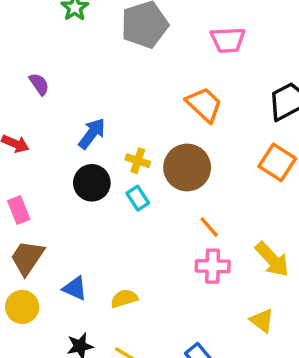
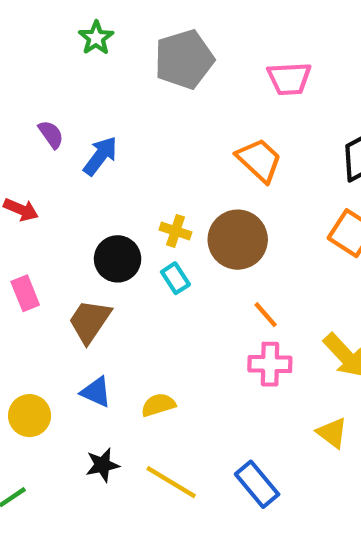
blue arrow: (92, 133) -> (100, 156), moved
brown trapezoid: (27, 258) -> (90, 321), moved

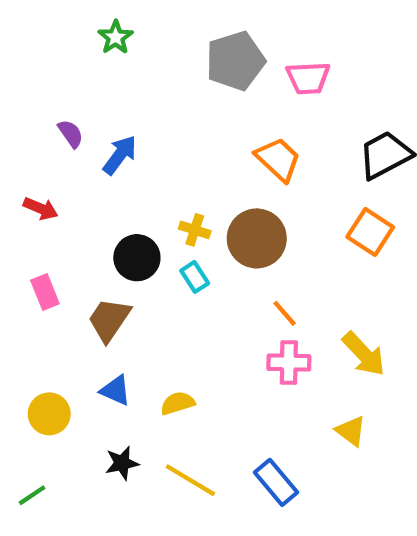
gray pentagon: (184, 59) -> (235, 61), moved

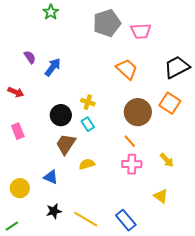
brown circle: (257, 238) -> (138, 112), moved
brown trapezoid: (109, 320) -> (66, 144), moved
yellow arrow: (364, 354) -> (167, 160), size x0.7
yellow semicircle: (178, 403) -> (87, 164), moved

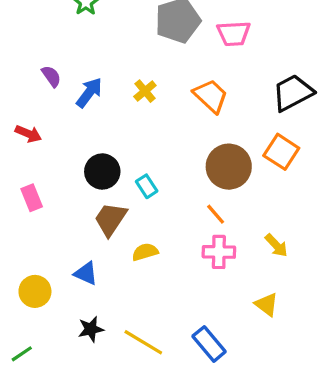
yellow cross: (88, 102) -> (145, 91), moved, turned 32

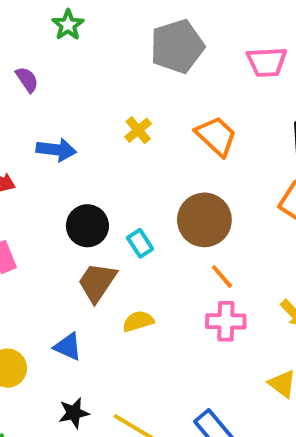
pink trapezoid: (234, 34) -> (267, 62), moved
purple semicircle: (51, 76) -> (27, 80), moved
blue arrow: (89, 93) -> (56, 150), moved, turned 60
brown circle: (229, 167) -> (204, 220), moved

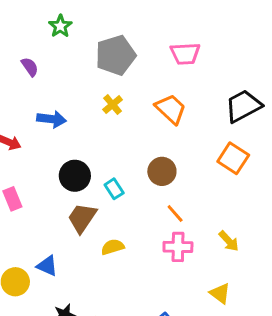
gray pentagon: (177, 46) -> (115, 55), moved
pink trapezoid: (267, 62) -> (185, 54), moved
brown circle: (204, 220) -> (162, 171), size x0.7
blue triangle: (68, 347) -> (47, 266), moved

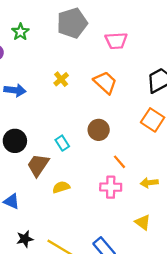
green star: (60, 26) -> (20, 32), moved
gray pentagon: (115, 55) -> (72, 23), moved
black circle: (75, 176) -> (15, 141), moved
orange line: (175, 213) -> (120, 162), moved
yellow arrow: (229, 241) -> (149, 183), turned 126

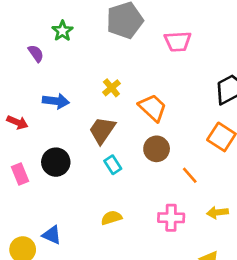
orange trapezoid: (105, 83) -> (153, 108), moved
orange line: (120, 162) -> (190, 175), moved
brown trapezoid: (38, 165) -> (102, 130), moved

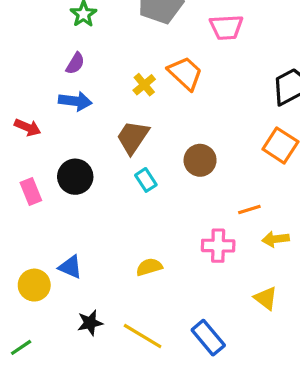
purple semicircle: (36, 53) -> (75, 63), moved, turned 66
orange trapezoid: (153, 108) -> (185, 73), moved
orange line: (190, 175) -> (249, 210), moved, turned -66
yellow semicircle: (111, 218) -> (149, 267), moved

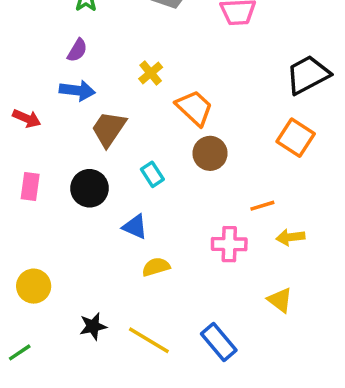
orange trapezoid: (185, 73) -> (194, 108), moved
brown trapezoid: (133, 137) -> (109, 129), moved
black circle: (75, 177) -> (90, 188), moved
pink rectangle: (31, 191) -> (30, 187), turned 30
blue triangle: (70, 267) -> (135, 227), moved

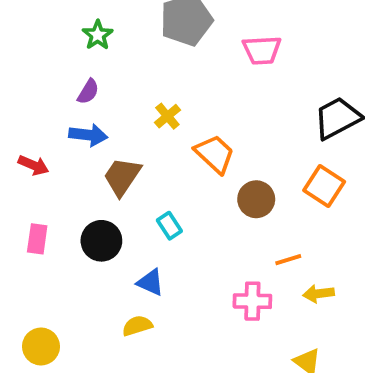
brown circle: (210, 153) -> (256, 199), moved
yellow semicircle: (156, 267) -> (137, 326), moved

